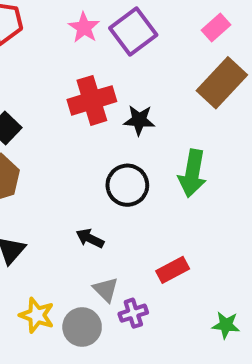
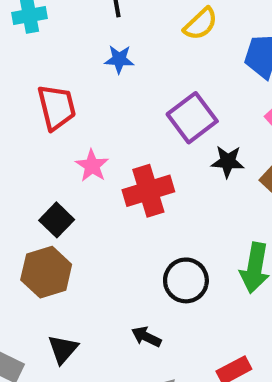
pink star: (84, 28) -> (92, 166), moved
black star: (139, 120) -> (228, 162), moved

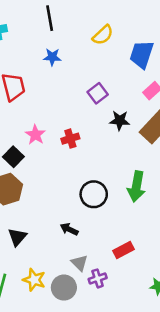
purple square: (192, 118) -> (98, 93), size x0.7
pink star: (92, 166) -> (35, 135), moved
red cross: (148, 191) -> (70, 139), size x0.6

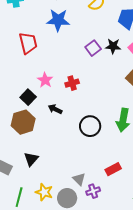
blue star: (52, 57) -> (58, 20), size x1.6
black star: (120, 120) -> (113, 46), moved
black arrow: (69, 229) -> (55, 109), moved

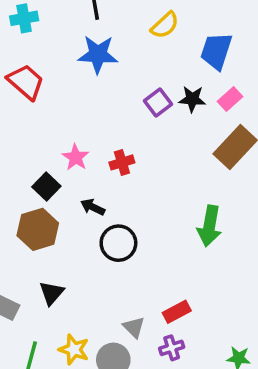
red trapezoid: (28, 43) -> (26, 82), moved, turned -35
black circle: (90, 126) -> (118, 243), moved
red rectangle: (113, 169) -> (177, 312), moved
purple cross: (93, 191) -> (172, 348), moved

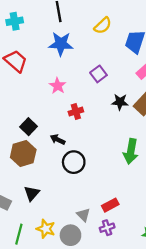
black star: (192, 99) -> (120, 102), moved
pink star: (76, 157) -> (58, 86), moved

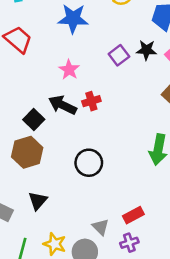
black star: (120, 102) -> (146, 50), moved
black arrow: (58, 140) -> (63, 105), moved, size x1.5

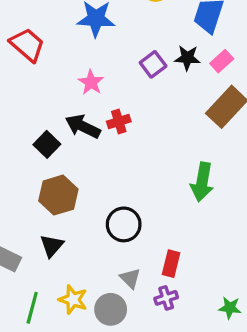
brown hexagon: (27, 152) -> (58, 195), moved
black circle: (89, 163) -> (124, 224), moved
red rectangle: (133, 215) -> (171, 264), turned -48

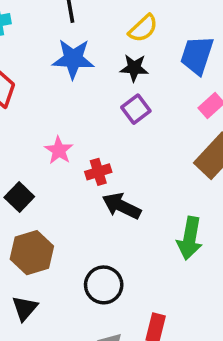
black star: (187, 58) -> (134, 68), moved
pink star: (91, 82) -> (59, 150), moved
black arrow: (83, 126) -> (122, 206), moved

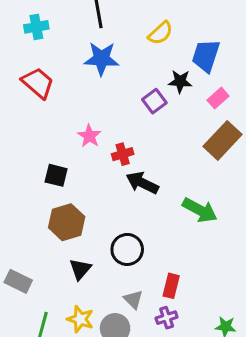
black star: (134, 68) -> (180, 81), moved
black square: (19, 197) -> (56, 175), turned -30
green arrow: (190, 238) -> (200, 210), turned -72
black triangle: (25, 308) -> (80, 269), moved

